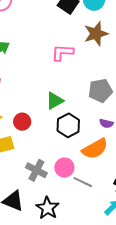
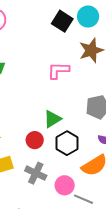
red circle: (22, 122) -> (35, 140), moved
gray cross: (36, 170) -> (36, 173), moved

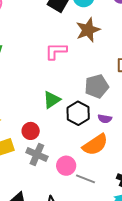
red circle: (35, 140) -> (31, 131), moved
black hexagon: (67, 143) -> (78, 113), moved

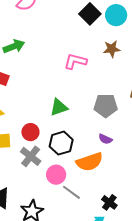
brown star: (88, 30) -> (112, 49), size x0.7
black hexagon: (78, 113) -> (61, 143), moved

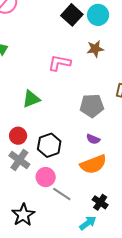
green triangle: (59, 107) -> (31, 99), moved
orange semicircle: (90, 162) -> (93, 164), moved

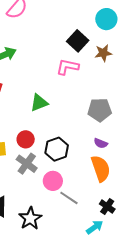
black square: (72, 15) -> (78, 41), moved
orange semicircle: (93, 164) -> (101, 168), turned -88

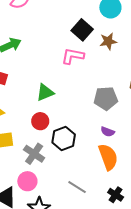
red circle: (26, 139) -> (40, 121), moved
pink circle: (53, 181) -> (27, 181), moved

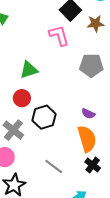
pink L-shape: (73, 56) -> (59, 36), turned 60
gray pentagon: (106, 98) -> (91, 65), moved
black cross: (116, 195) -> (93, 165), moved

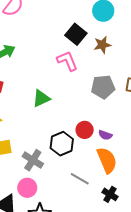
red circle: (22, 98) -> (85, 130), moved
black cross: (93, 165) -> (110, 194), moved
gray line: (54, 167) -> (80, 179), moved

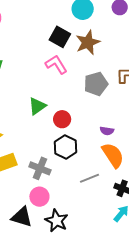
brown star: (102, 45) -> (88, 42), size x1.4
red circle: (85, 130) -> (62, 119), moved
gray line: (80, 179) -> (90, 178), turned -42

